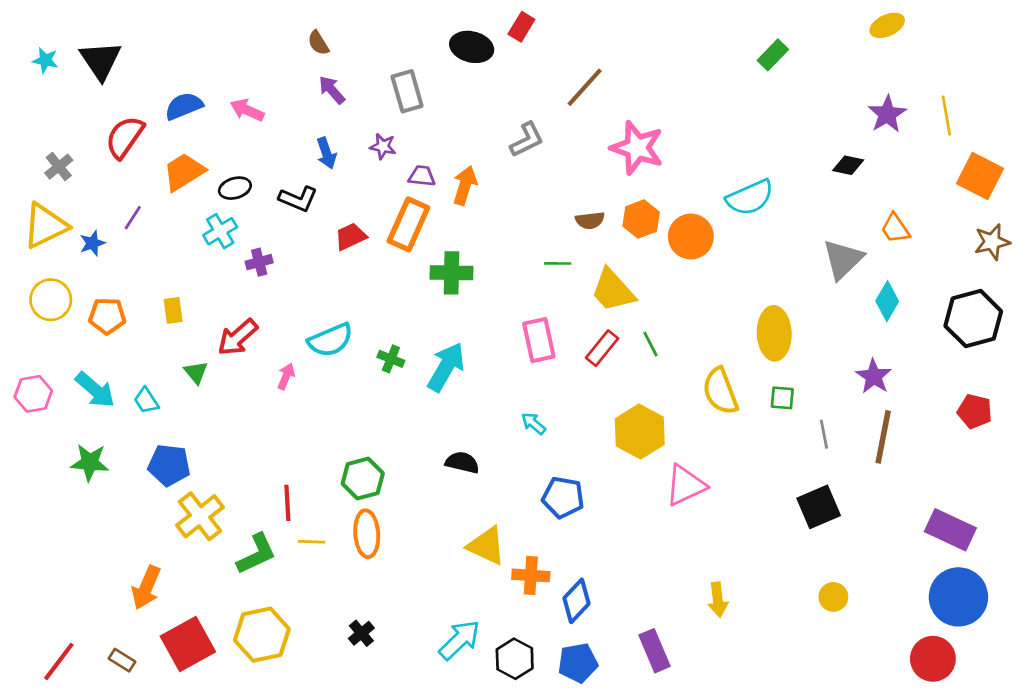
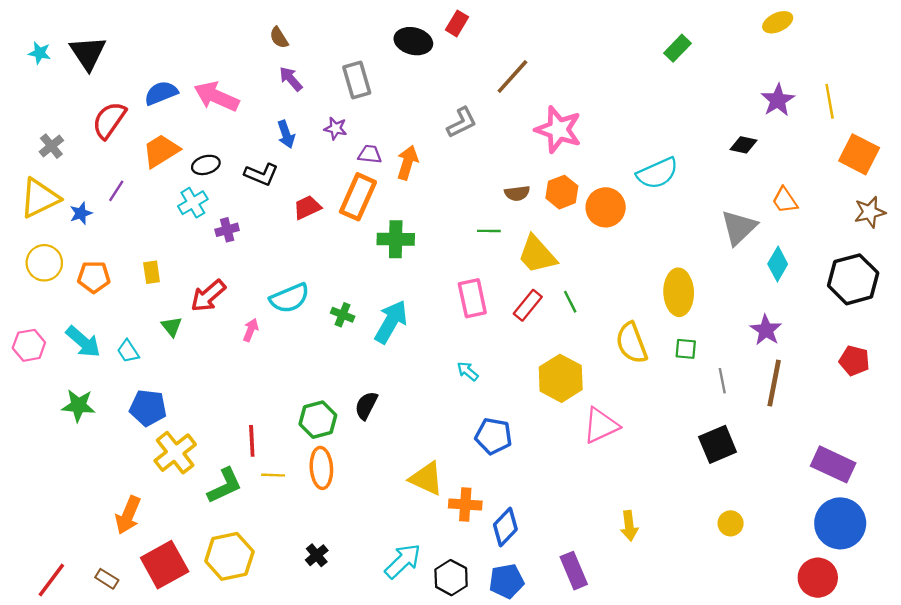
pink arrow: (247, 110) -> (216, 97), size x1.5
black semicircle: (462, 462) -> (366, 405), moved, turned -76

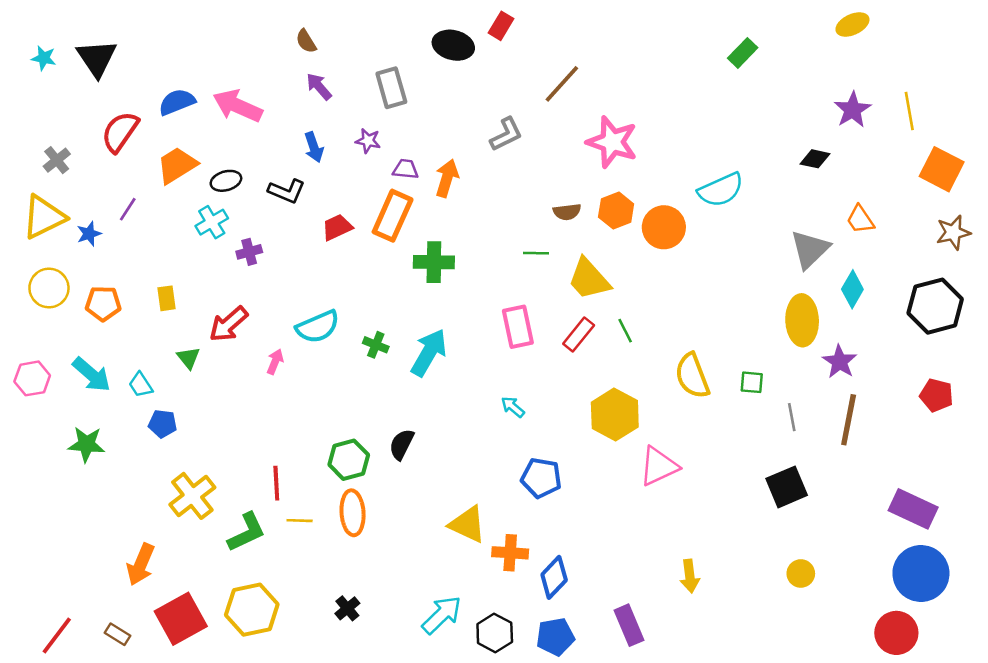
yellow ellipse: (679, 292) -> (802, 320), moved
blue pentagon: (148, 408) -> (163, 424), moved, size x0.7

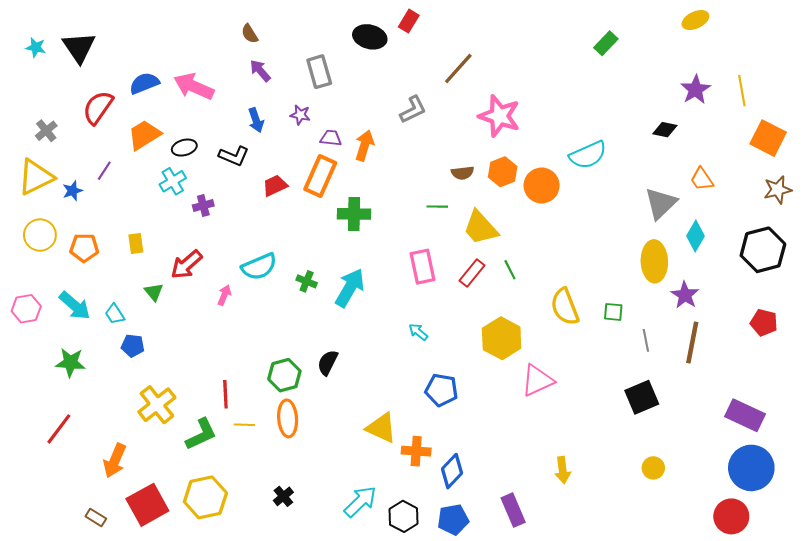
red line: (57, 635) -> (59, 429), moved

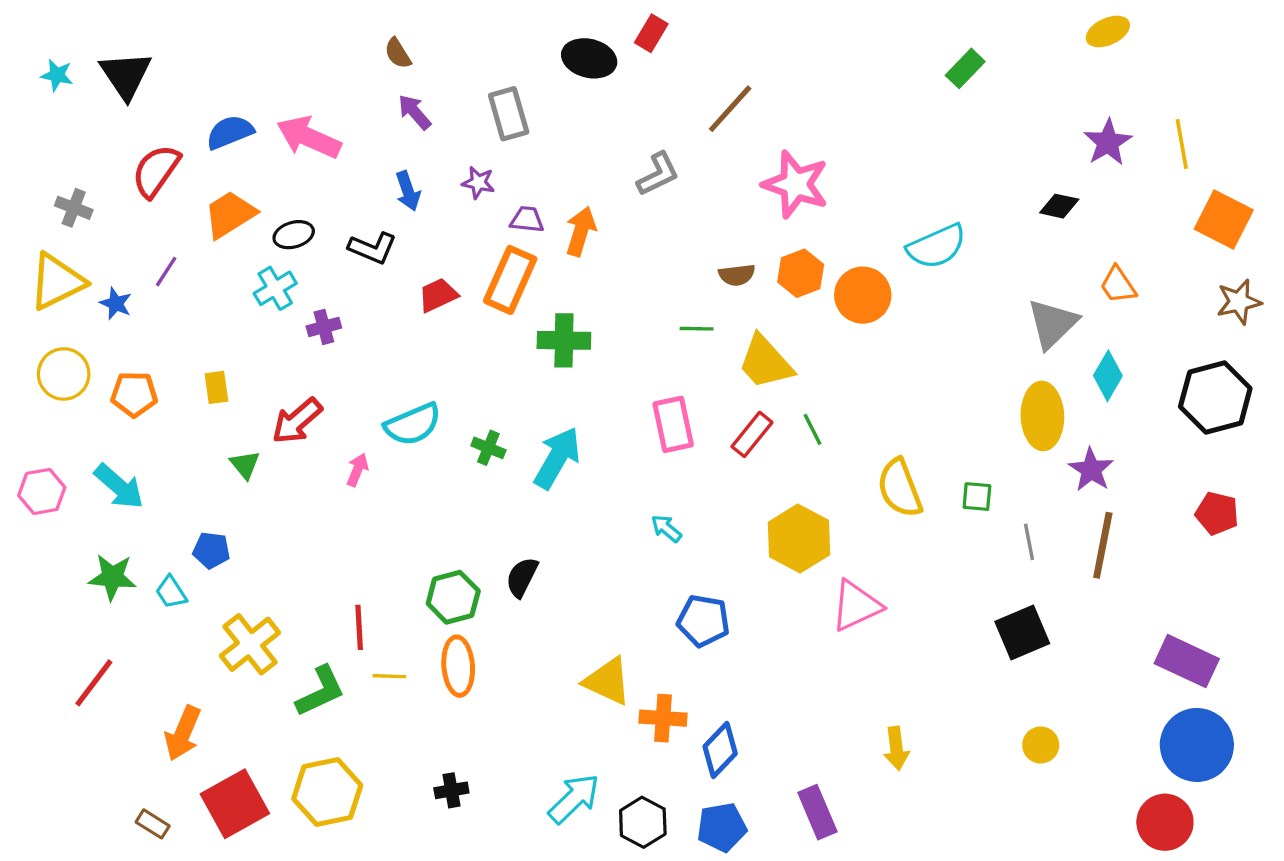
gray cross: (46, 131) -> (74, 208), turned -30
blue star: (73, 191) -> (116, 303), turned -30
cyan trapezoid: (115, 314) -> (171, 592), moved
black cross: (283, 496) -> (451, 790), turned 30

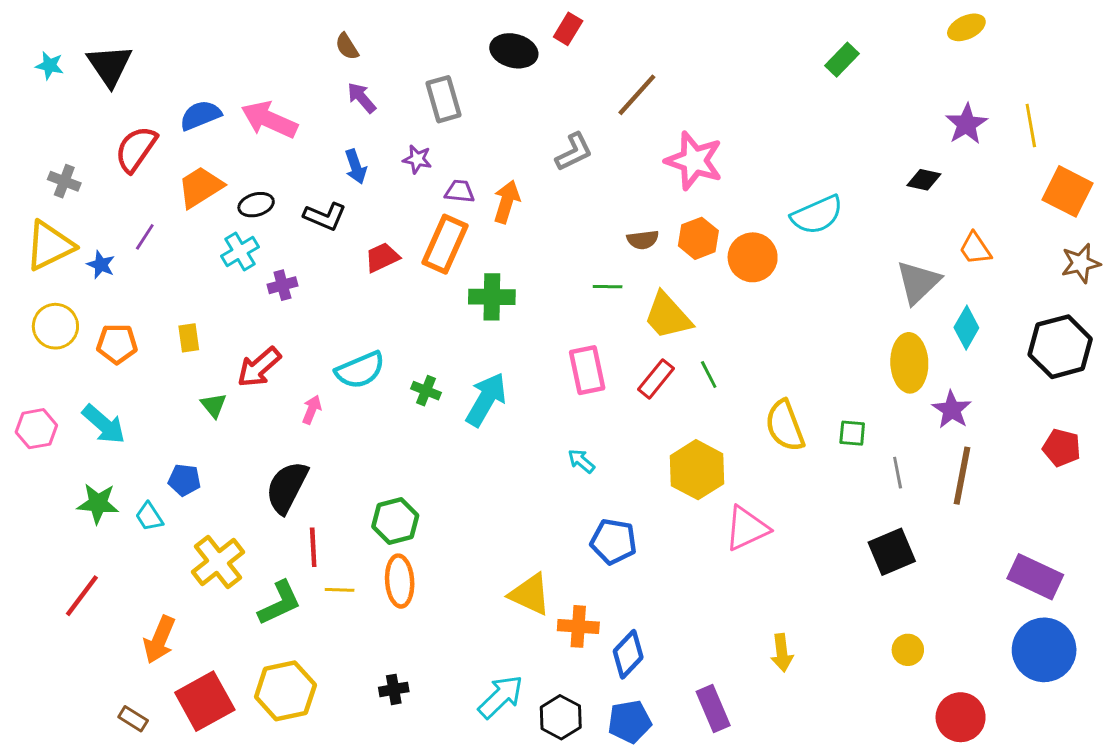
black semicircle: (522, 577) -> (287, 487), moved, size x1.5
red circle: (1165, 822) -> (961, 717), moved

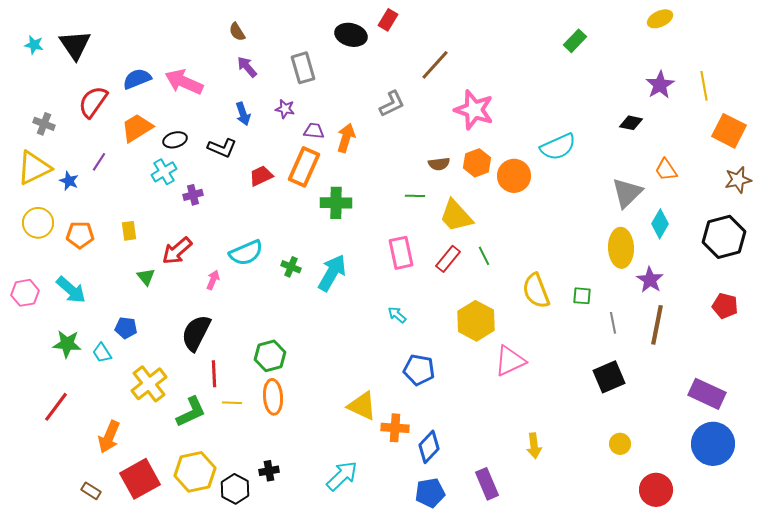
black hexagon: (561, 717) -> (235, 489), moved

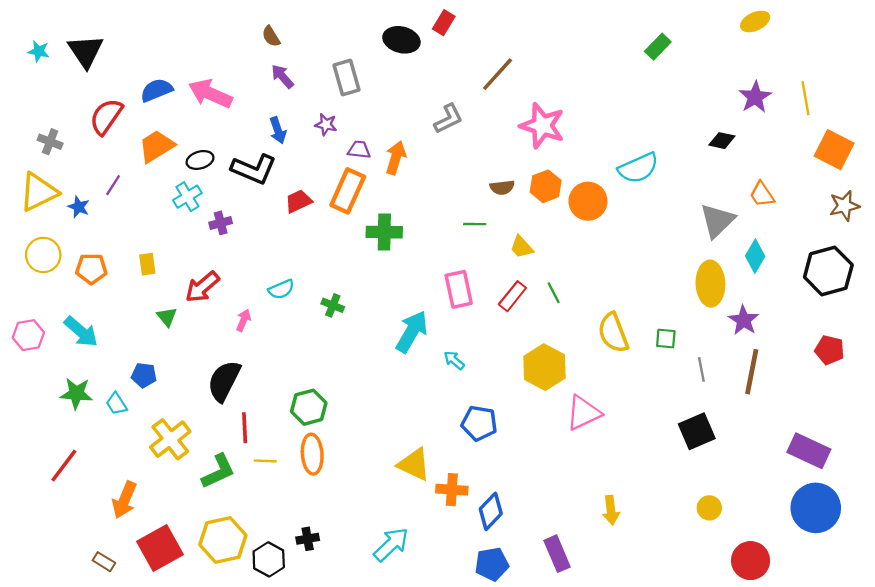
black L-shape: (222, 148) -> (254, 169), size x1.4
yellow trapezoid: (456, 216) -> (522, 247), size x0.6
cyan semicircle: (246, 253) -> (281, 289), size x0.7
cyan arrow: (332, 273) -> (412, 332), moved

